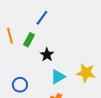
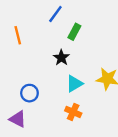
green rectangle: (29, 40) -> (74, 32), moved

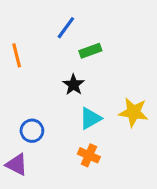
green rectangle: (74, 32) -> (90, 51), turned 42

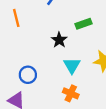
green rectangle: (90, 51) -> (84, 24), moved
cyan triangle: (90, 118) -> (72, 66), turned -30

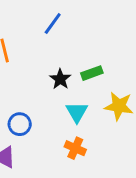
green rectangle: (84, 24) -> (92, 73), moved

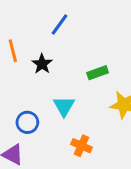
black star: (60, 79) -> (42, 64), moved
cyan triangle: (77, 112) -> (64, 106), moved

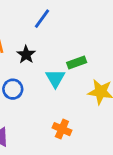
cyan triangle: (64, 106) -> (55, 78), moved
blue circle: (27, 122) -> (13, 89), moved

